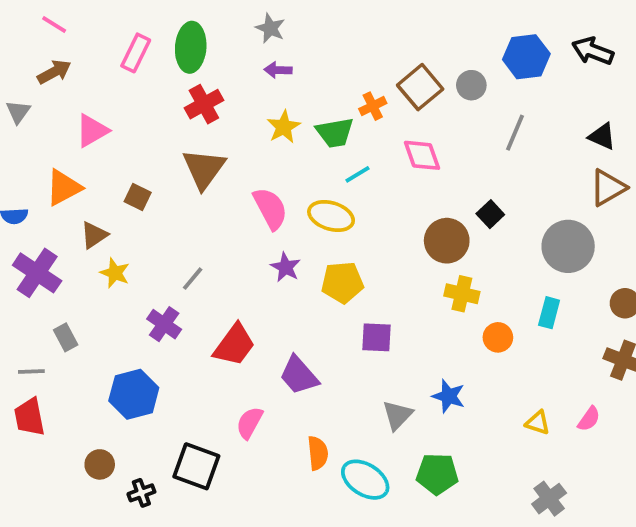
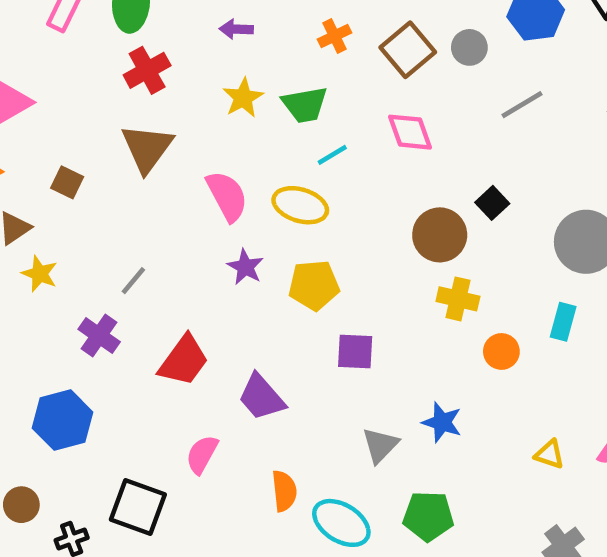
orange cross: (373, 106) -> (335, 36), moved
gray line: (515, 133) -> (522, 105), turned 36

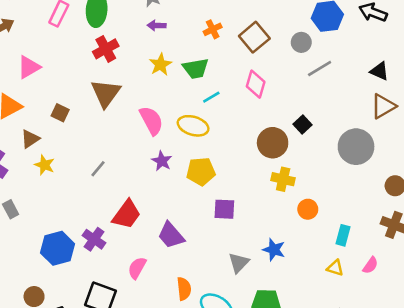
gray circle: (469, 47) -> (301, 42), moved
pink diamond: (410, 132) -> (256, 84), turned 36
cyan rectangle: (563, 322) -> (343, 235), moved
purple cross: (99, 335) -> (94, 239), moved

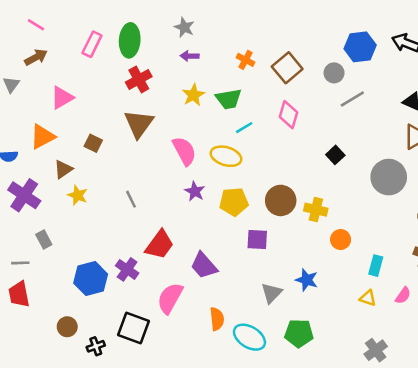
orange cross: (213, 29) -> (246, 60), turned -36
brown circle: (273, 143) -> (281, 200), moved
gray line: (98, 169) -> (131, 199), turned -66
pink semicircle: (137, 268) -> (170, 298), size x1.4

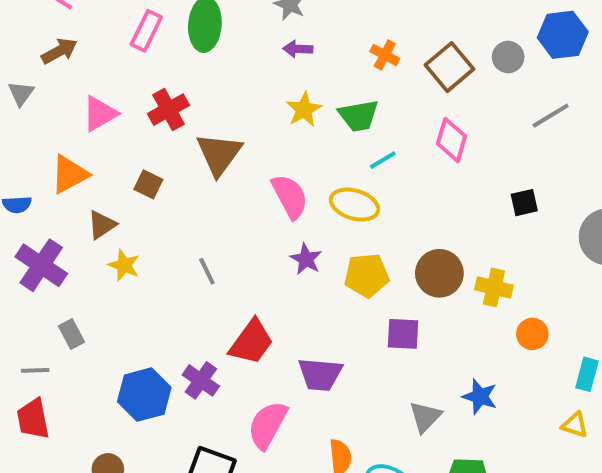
gray circle: (334, 73) -> (508, 57), moved
red cross: (139, 79) -> (169, 110), moved
black square: (335, 155) -> (524, 203), turned 30
purple trapezoid: (204, 266) -> (320, 374), turned -44

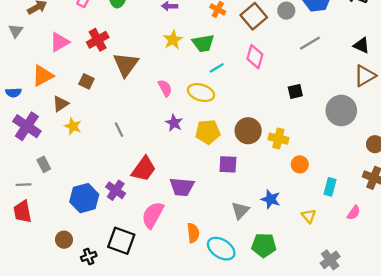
pink semicircle: (290, 196) -> (165, 88), size x0.7
yellow triangle: (575, 425) -> (309, 216), moved, turned 32

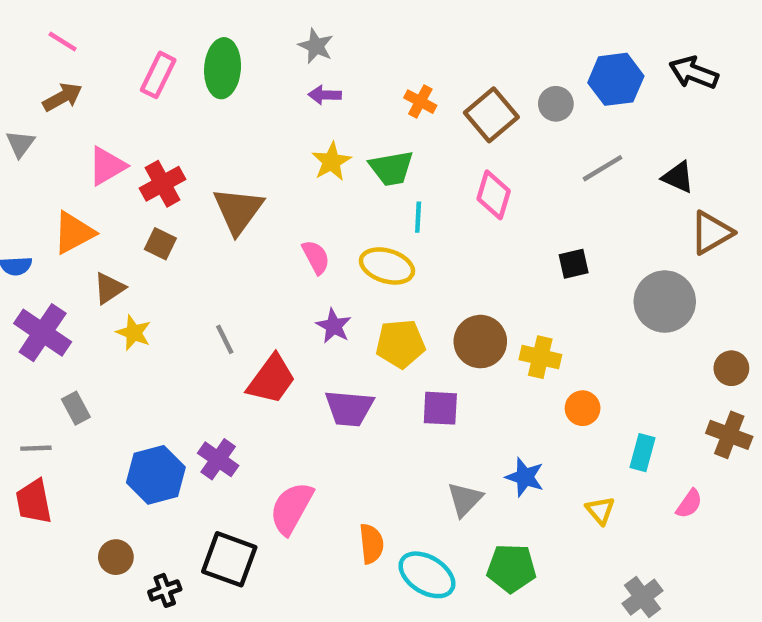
red cross: (98, 40) -> (163, 184), moved
black triangle: (362, 45) -> (678, 177), moved
cyan line: (217, 68) -> (418, 217), turned -56
red trapezoid: (144, 169) -> (271, 379), moved
purple trapezoid: (182, 187) -> (349, 408), moved

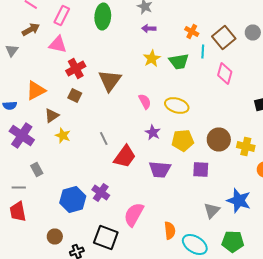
pink rectangle: (158, 75) -> (62, 16), moved
pink triangle: (107, 166) -> (58, 44), moved, turned 42
cyan line: (418, 217) -> (203, 52), moved
blue star: (525, 477) -> (239, 200), size x1.4

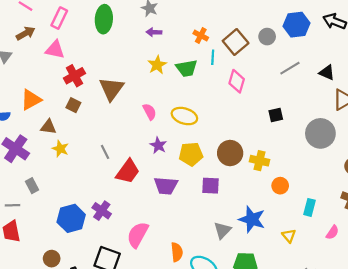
brown triangle: (52, 116) -> (48, 127), turned 42

